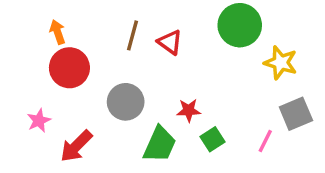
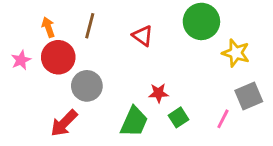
brown line: (132, 35) -> (90, 26), moved
gray circle: (126, 102) -> (87, 86), moved
pink star: (39, 121) -> (21, 60), moved

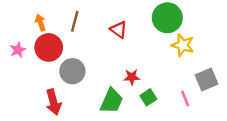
yellow star: (236, 53) -> (183, 45), moved
pink line: (223, 119) -> (185, 98), turned -49
red arrow: (64, 123) -> (53, 102), turned -60

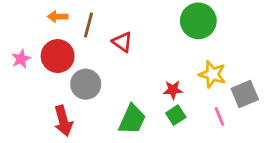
orange arrow: (40, 23) -> (58, 17), moved, turned -70
red triangle: (119, 30) -> (122, 42), moved
yellow star: (183, 45) -> (212, 74), moved
red star: (132, 77) -> (173, 90), moved

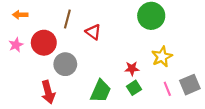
orange arrow: (58, 17) -> (20, 15), moved
yellow star: (212, 74) -> (162, 57), turned 30
gray square: (245, 94) -> (190, 85), moved

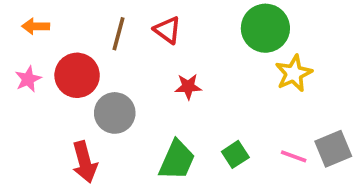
red triangle: (93, 32) -> (167, 30), moved
yellow star: (162, 57) -> (294, 73), moved
red star: (132, 68) -> (188, 87), moved
pink line: (167, 89) -> (294, 156), turned -48

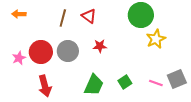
red circle: (77, 75) -> (41, 52), moved
pink star: (28, 79) -> (19, 58), moved
gray circle: (115, 113) -> (68, 51), moved

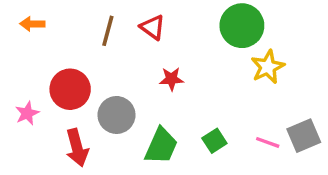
gray circle: (68, 51) -> (116, 115), moved
pink star: (19, 58) -> (27, 113), moved

